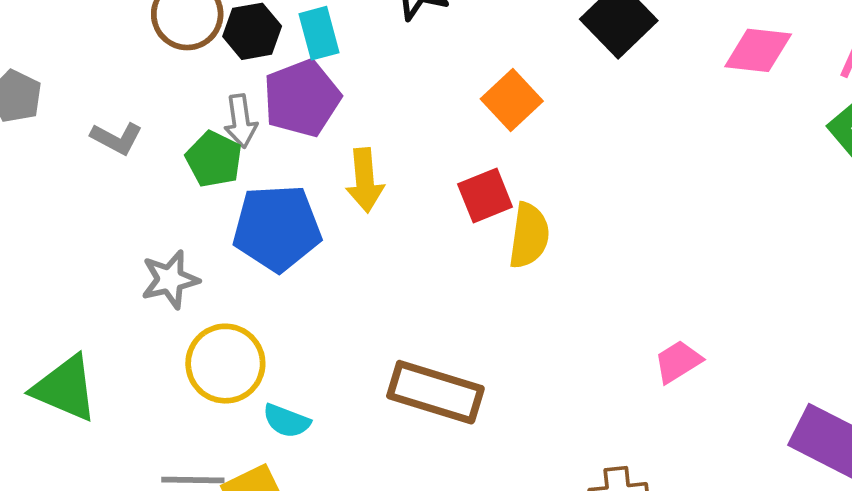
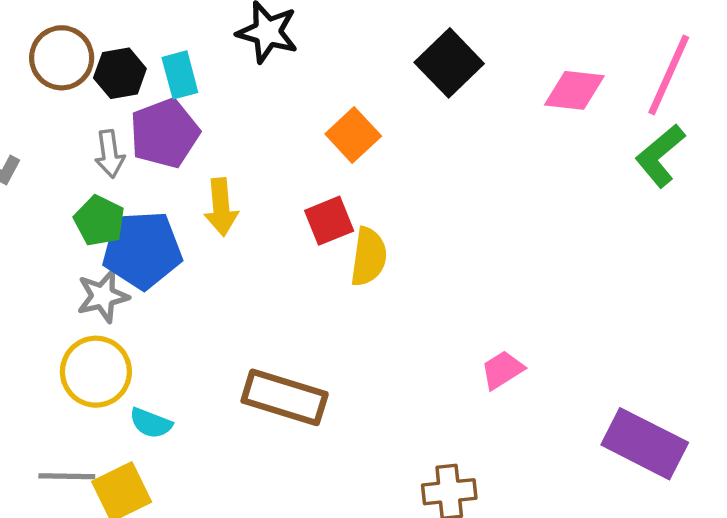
green pentagon: (214, 159) -> (99, 221), moved
gray star: (170, 280) -> (103, 296), moved

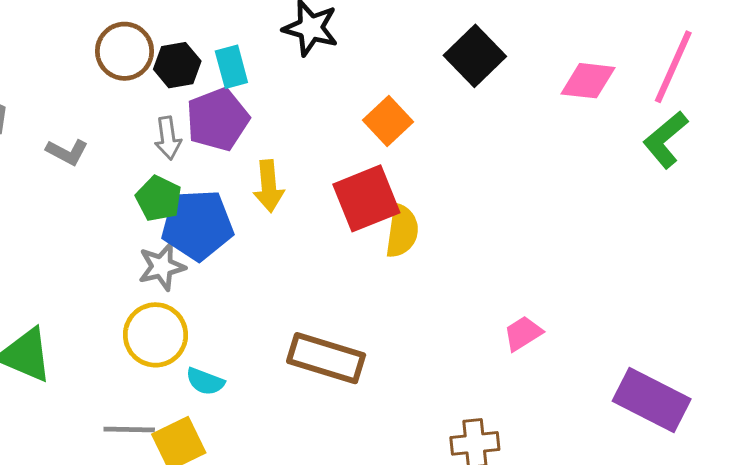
red square: (329, 221) -> (366, 198), size x1.5

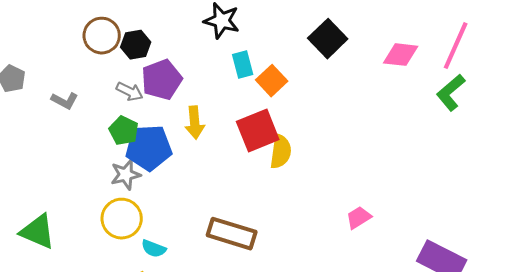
cyan rectangle: (231, 67) -> (243, 65), moved
gray arrow: (168, 138) -> (130, 92), turned -56

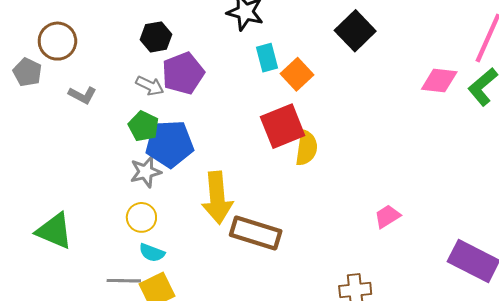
brown circle: (102, 36) -> (57, 41), moved
pink diamond: (401, 55) -> (439, 81), moved
yellow arrow: (195, 123) -> (217, 198), moved, size x1.5
yellow circle: (122, 219) -> (141, 217), size x0.7
cyan semicircle: (154, 249) -> (152, 253), moved

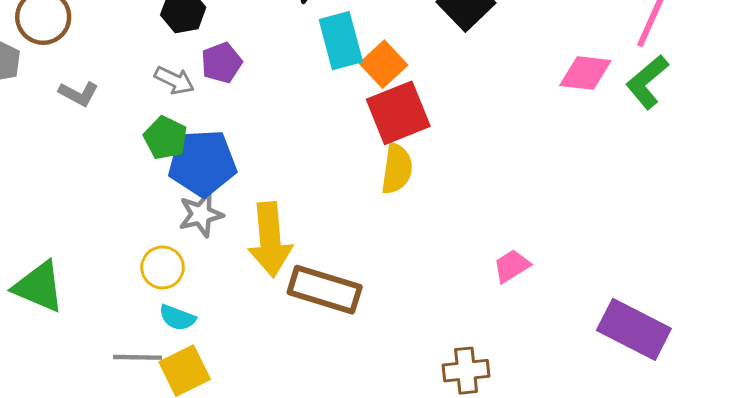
cyan rectangle: (267, 58) -> (341, 41), size x1.4
purple pentagon: (183, 73) -> (221, 63), size x0.7
red square: (283, 126) -> (398, 113), moved
gray star: (146, 172) -> (201, 214), moved

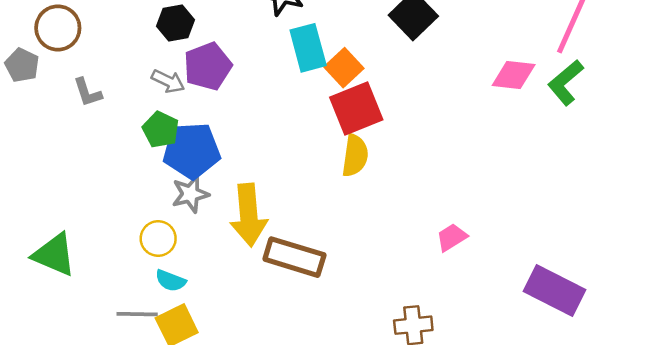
purple pentagon: (221, 63) -> (208, 66), size x1.4
gray L-shape: (79, 94) -> (88, 92), turned 44

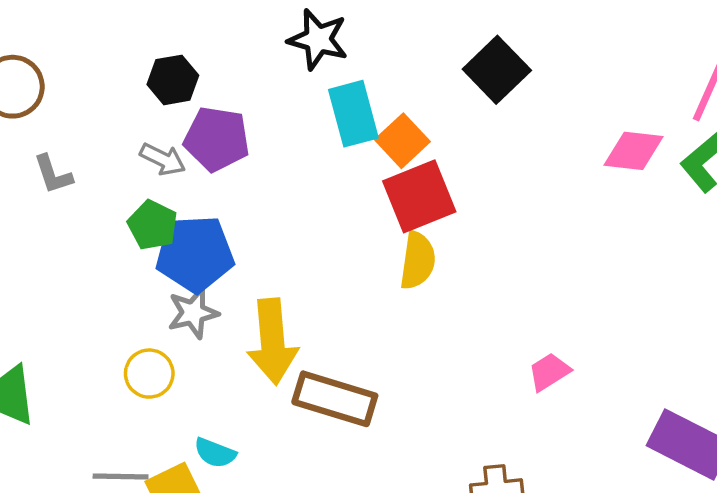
purple pentagon: (208, 66) -> (217, 139), turned 30
cyan semicircle: (171, 281) -> (215, 453), moved

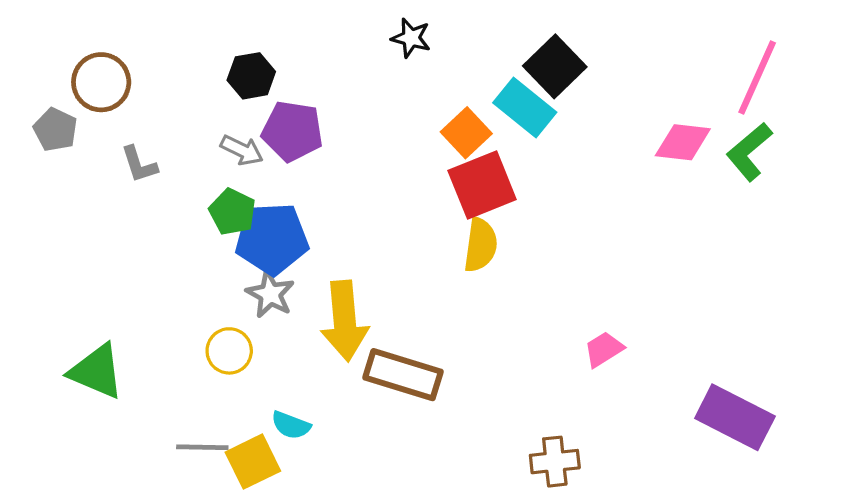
black star: (318, 39) -> (411, 38), moved, size x0.7
cyan rectangle: (353, 114) -> (525, 107), moved, turned -36
gray star: (193, 313) -> (270, 294), turned -30

